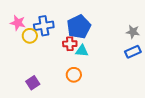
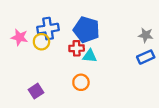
pink star: (18, 23) -> (19, 37), moved
blue pentagon: (79, 27) -> (86, 30), turned -30
yellow circle: (30, 36) -> (41, 42), moved

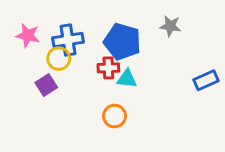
gray star: (146, 35) -> (170, 26), moved
pink star: (19, 37) -> (28, 35), moved
purple square: (36, 91) -> (46, 85), moved

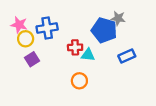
blue pentagon: (122, 42) -> (104, 30), moved
yellow circle: (59, 59) -> (26, 39), moved
blue rectangle: (206, 80) -> (127, 56), moved

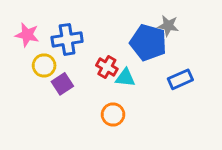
yellow circle: (26, 39) -> (44, 65), moved
red cross: (75, 47) -> (107, 67), turned 32
purple square: (32, 59) -> (62, 84), moved

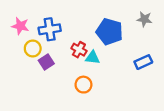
gray star: (168, 26) -> (144, 19), moved
blue rectangle: (180, 79) -> (143, 62), moved

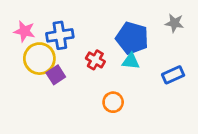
yellow circle: (33, 48) -> (39, 59), size x1.5
cyan triangle: (93, 58) -> (131, 61), moved
orange circle: (83, 85) -> (113, 102), moved

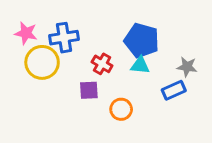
gray star: (174, 23) -> (187, 67), moved
purple square: (56, 75) -> (89, 90), moved, turned 30
blue rectangle: (173, 75) -> (174, 90), moved

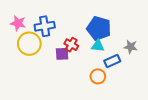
purple square: (89, 90) -> (62, 54), moved
blue rectangle: (174, 90) -> (112, 61), moved
orange circle: (121, 109) -> (98, 76), moved

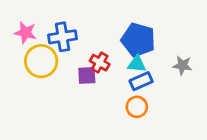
blue rectangle: (112, 61) -> (141, 81), moved

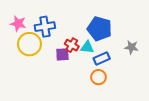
cyan triangle: (137, 64) -> (87, 47), moved

